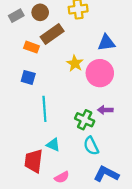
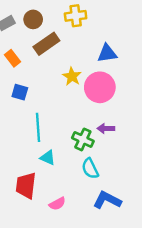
orange rectangle: (31, 47) -> (13, 58), moved, turned 32
cyan triangle: (53, 145) -> (48, 158), moved

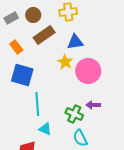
blue triangle: (107, 53) -> (75, 42), moved
blue square: (20, 92) -> (22, 75), size x1.6

